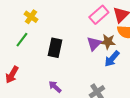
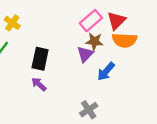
brown star: (108, 42) -> (94, 41), moved
purple arrow: (55, 87) -> (39, 84), moved

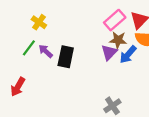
blue arrow: (106, 71) -> (128, 55), moved
purple arrow: (39, 84) -> (46, 51), moved

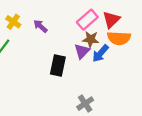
purple arrow: (46, 51) -> (40, 26), moved
black rectangle: (66, 57) -> (58, 65), moved

